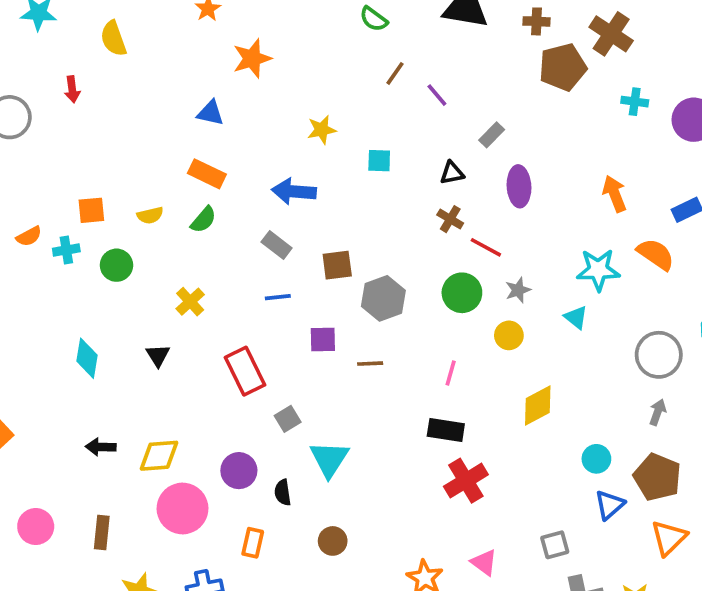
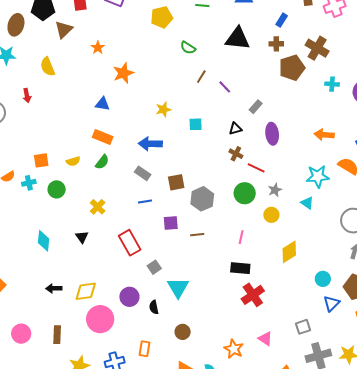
orange arrow: (615, 194) -> (324, 135), turned -60
orange rectangle: (253, 543) -> (145, 349), moved

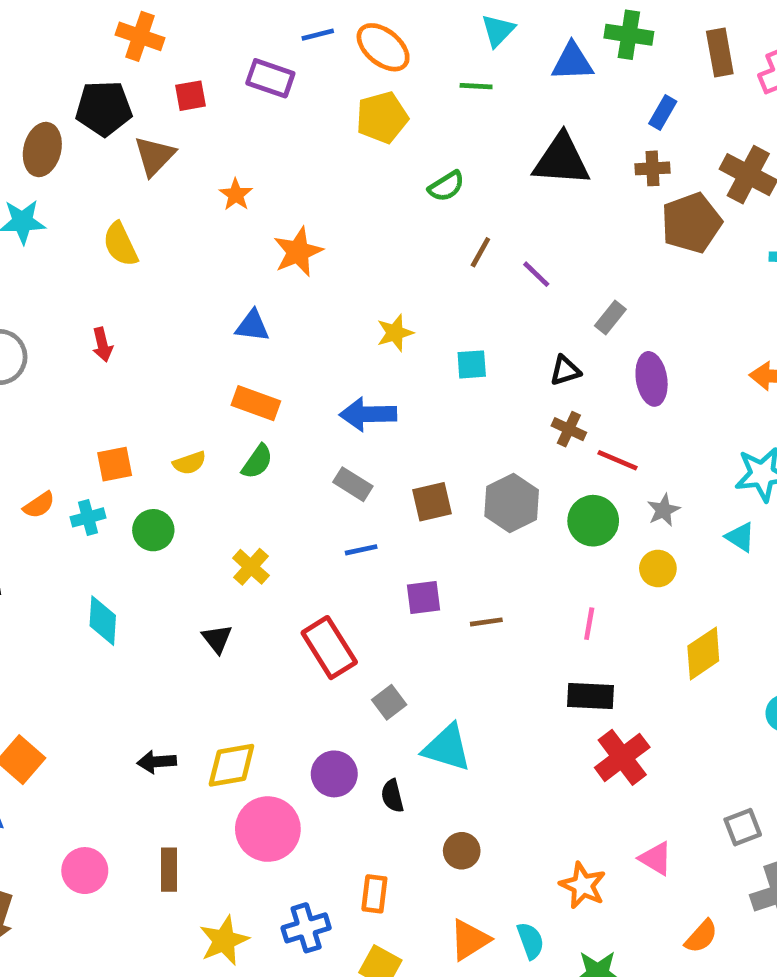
green semicircle: (188, 48) -> (446, 186), turned -63
red arrow: (27, 96) -> (102, 345), moved
gray hexagon: (202, 199) -> (512, 503), moved
cyan diamond: (44, 241) -> (103, 621), moved
cyan triangle: (178, 288) -> (447, 748), turned -40

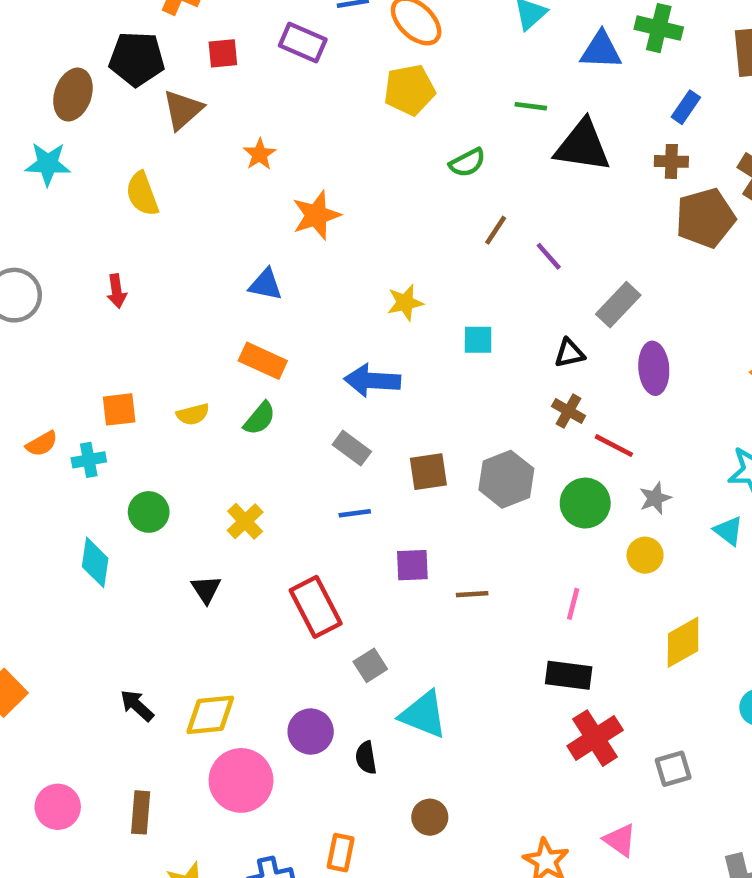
green line: (476, 86) -> (531, 106), moved
gray rectangle: (610, 317) -> (618, 305), size x1.4
green circle: (153, 530) -> (149, 512), moved
black arrow: (157, 762) -> (137, 706), turned 42
gray square: (743, 827) -> (673, 769), moved

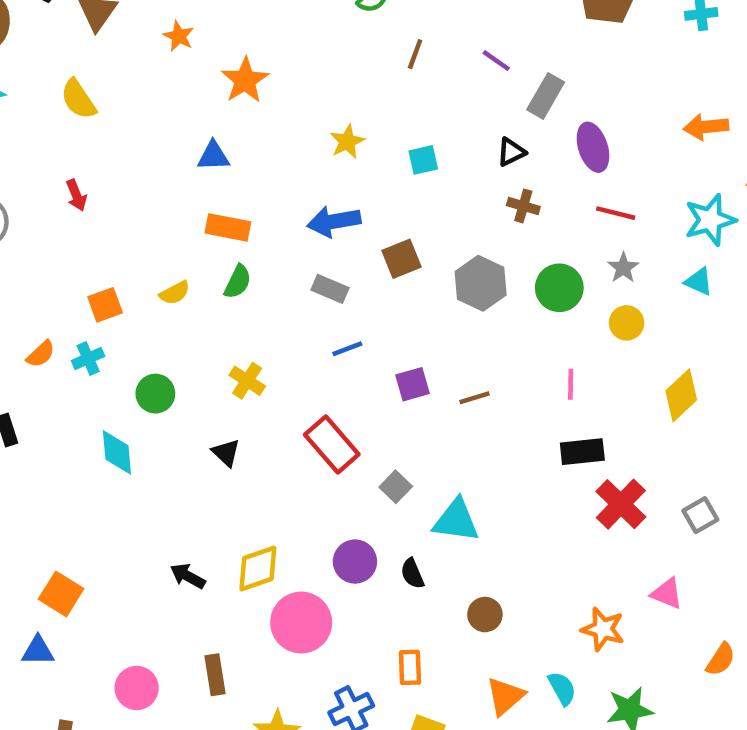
purple line: (549, 256) -> (496, 61), moved
red line: (614, 446) -> (616, 213), moved
brown square: (428, 472) -> (402, 259), moved

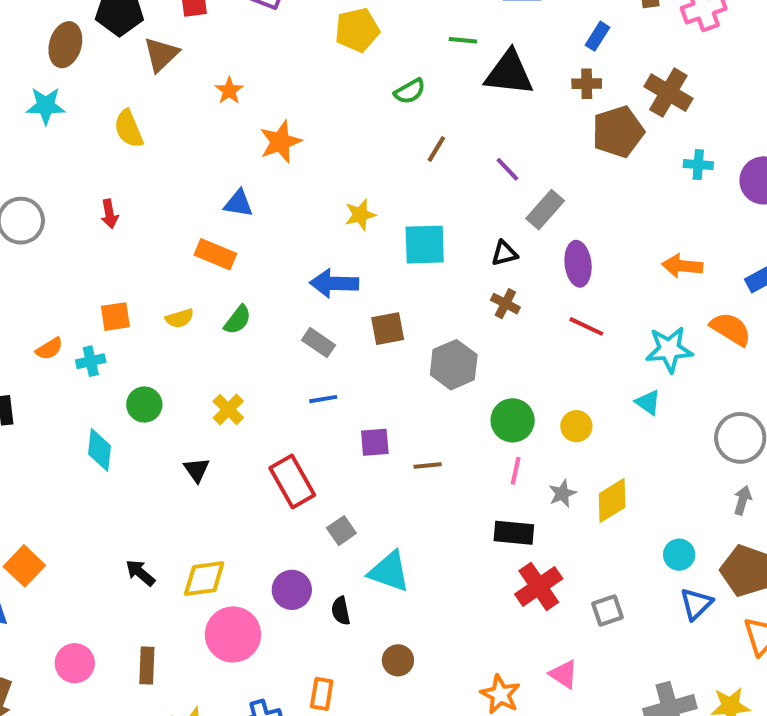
cyan square: (423, 160) -> (425, 245), size x1.6
orange rectangle: (228, 227) -> (215, 254), moved
gray star: (623, 268) -> (562, 494), moved
green circle: (559, 288) -> (513, 420), moved

